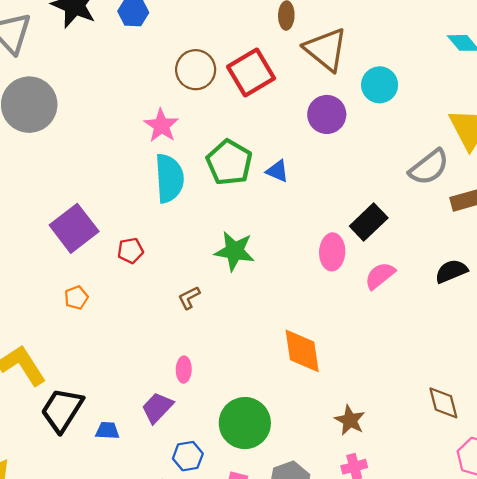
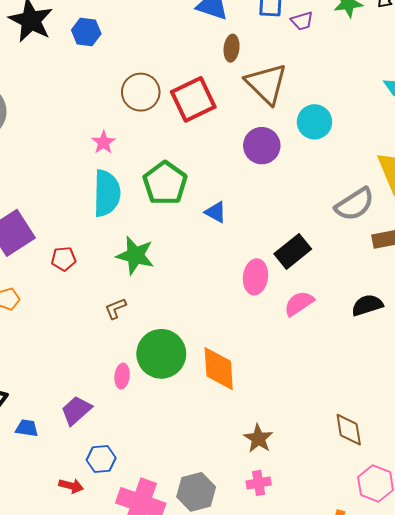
pink star: (161, 126) -> (104, 142), size x0.7
blue triangle: (277, 171) -> (216, 212), moved
green star: (235, 251) -> (135, 255), moved
pink ellipse: (184, 370) -> (122, 376), moved
green circle: (245, 423) -> (161, 354), moved

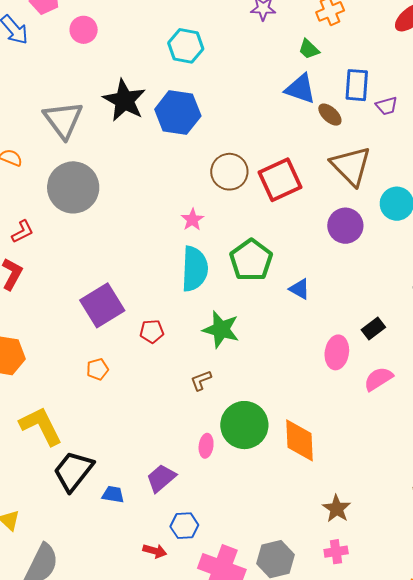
blue hexagon: (86, 32) -> (178, 113), size x1.6
brown ellipse: (232, 48) -> (330, 115), moved, turned -55
black rectangle: (293, 251) -> (373, 329), size x0.7

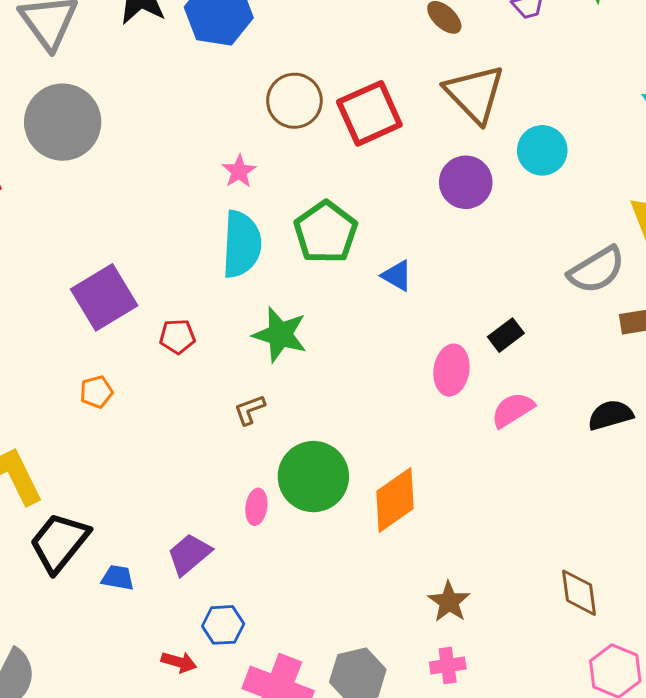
orange diamond: (300, 440) -> (395, 500), turned 57

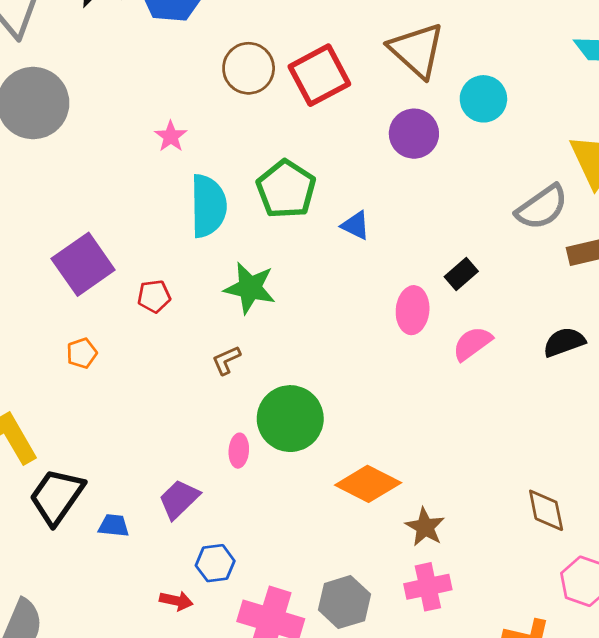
pink star: (239, 171) -> (171, 136), moved
orange diamond: (395, 500) -> (368, 484), moved, turned 66
pink cross: (448, 666) -> (428, 587), size x1.4

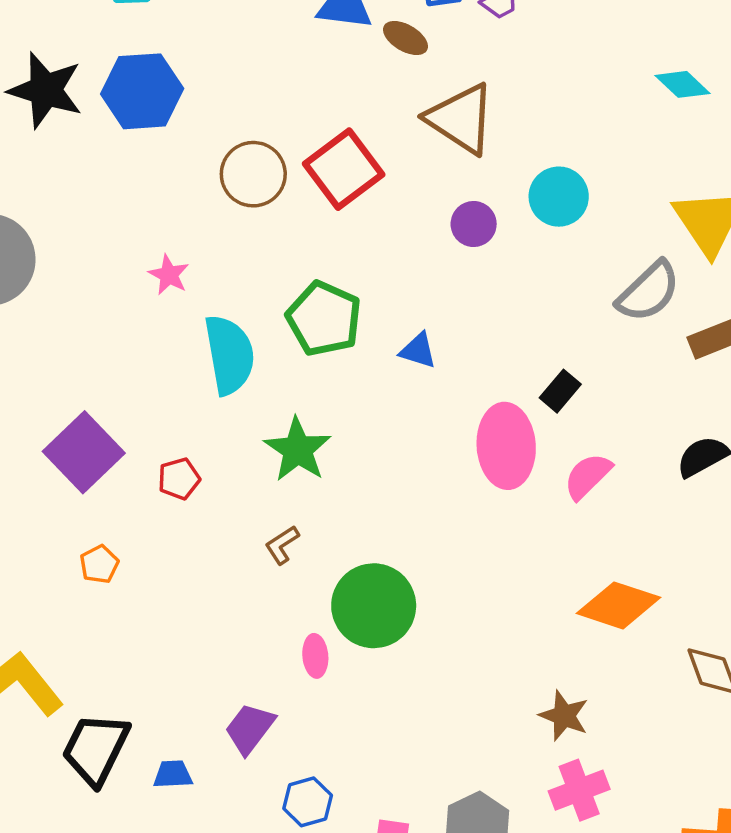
cyan circle: (483, 99) -> (559, 197), moved
purple circle: (414, 134) -> (474, 224), size x0.7
green star: (250, 288) -> (298, 450), turned 30
pink ellipse: (413, 310) -> (506, 446), size x1.4
orange diamond: (368, 484) -> (618, 605), moved

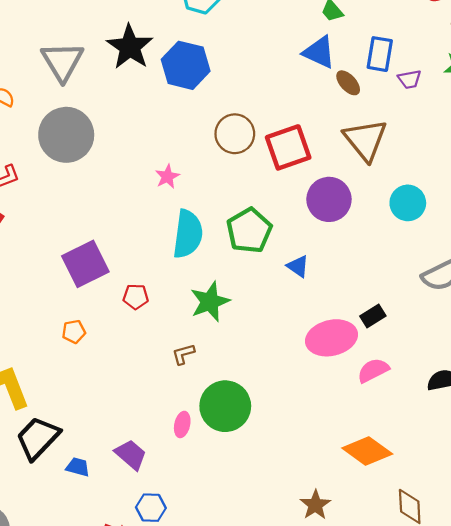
purple circle: (474, 224) -> (329, 199), moved, size x1.6
pink ellipse: (506, 446) -> (331, 338), turned 63
purple trapezoid: (250, 729) -> (131, 455), turned 76

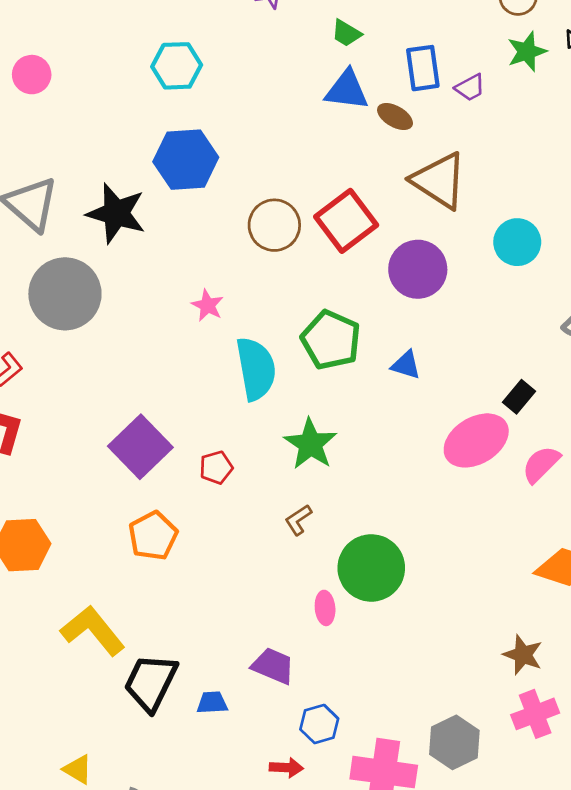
black star: (130, 47) -> (116, 213), moved
orange pentagon: (74, 332) -> (153, 536), size x1.6

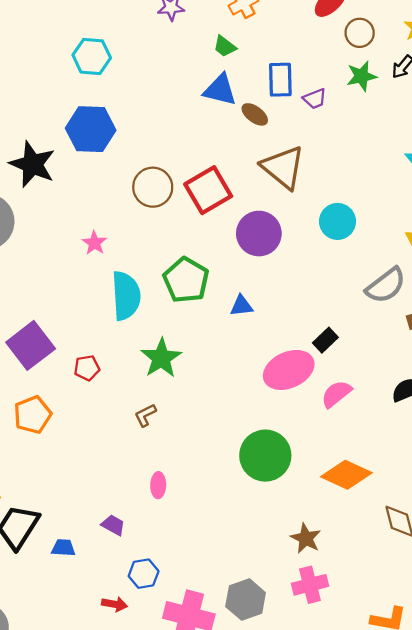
blue triangle: (406, 365) -> (241, 306), turned -30
green circle: (371, 568) -> (265, 456), moved
purple trapezoid: (273, 666) -> (113, 525), size x0.7

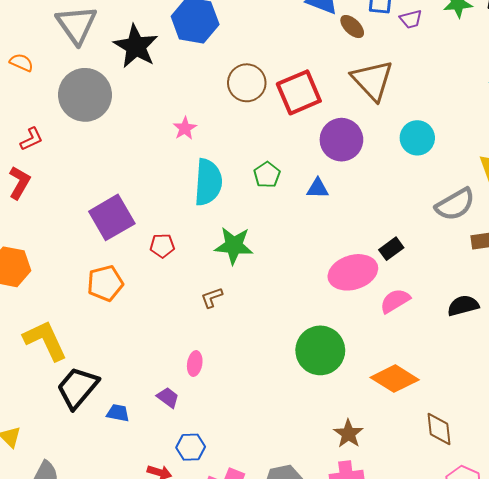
green pentagon: (186, 280) -> (267, 175), size x0.6
blue triangle: (241, 306) -> (318, 188), moved
green star: (161, 358) -> (234, 246), turned 30
pink ellipse: (158, 485) -> (195, 364), moved

